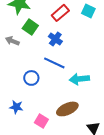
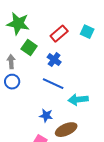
gray arrow: (12, 41) -> (11, 62), turned 64
blue circle: (31, 78) -> (12, 82), moved
blue star: (16, 107) -> (46, 116), moved

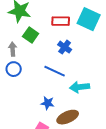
cyan square: (87, 32) -> (89, 19), size x1.6
red rectangle: (59, 34) -> (61, 21), turned 42
blue cross: (54, 60) -> (65, 47), moved

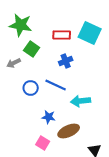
blue cross: (65, 47) -> (66, 61), turned 32
gray arrow: (13, 49) -> (14, 63), turned -112
blue circle: (14, 69) -> (31, 88), moved

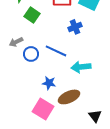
blue cross: (66, 61) -> (75, 27), moved
gray arrow: (14, 63) -> (16, 42), moved
pink square: (43, 143) -> (43, 109), size x1.5

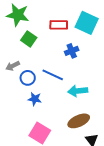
blue star: (49, 83) -> (35, 99), moved
brown ellipse: (69, 97) -> (79, 121), moved

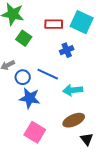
blue star: (35, 99) -> (30, 98), size x1.5

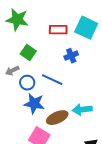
green square: (24, 38) -> (28, 53), moved
cyan arrow: (73, 90) -> (82, 110), moved
brown ellipse: (74, 120) -> (57, 118), moved

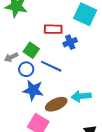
red rectangle: (58, 30) -> (53, 29), moved
green square: (28, 53) -> (31, 50), moved

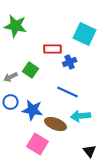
blue line: (51, 66) -> (68, 92), moved
blue circle: (26, 69) -> (11, 102), moved
brown ellipse: (56, 104) -> (56, 124), turned 45

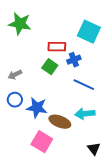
green square: (31, 70) -> (50, 67), moved
blue line: (68, 92) -> (84, 85), moved

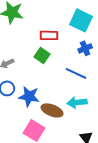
blue cross: (74, 60) -> (85, 48), moved

